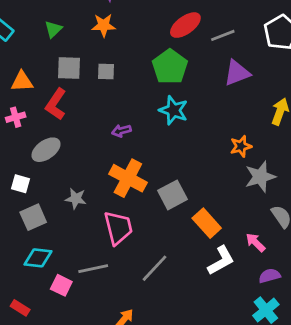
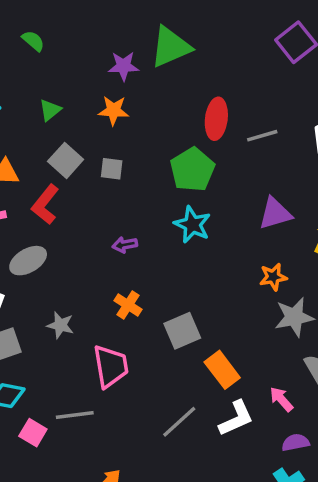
red ellipse: (185, 25) -> (216, 119), turned -52
gray square: (69, 68) -> (66, 160), turned 35
purple triangle: (237, 73) -> (275, 213), moved
orange cross: (128, 178) -> (128, 305), size x0.6
gray line: (155, 268) -> (179, 422), moved

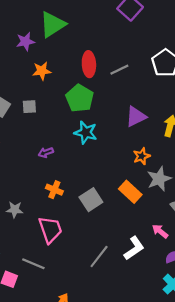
orange star: (114, 110) -> (42, 71), moved
orange rectangle: (222, 370) -> (130, 192), moved
gray line: (75, 415) -> (33, 264), turned 40

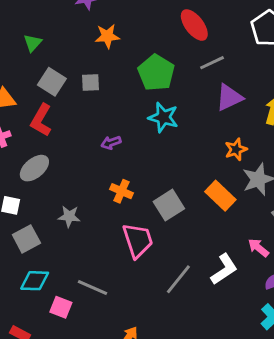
red ellipse: (89, 64) -> (194, 25), moved, turned -35
gray line: (119, 70) -> (212, 63), moved
pink trapezoid: (50, 230) -> (138, 240), moved

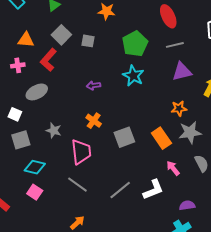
pink trapezoid: (138, 240) -> (81, 152), moved
pink arrow: (258, 248) -> (173, 168), moved
cyan diamond: (35, 281) -> (35, 167), moved
gray line: (92, 288) -> (77, 185), moved

